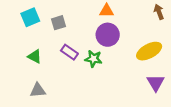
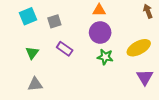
green triangle: (35, 57) -> (32, 53), turned 40
green star: (93, 59) -> (105, 57), moved

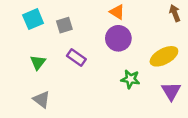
orange triangle: (99, 10) -> (117, 12), turned 32
green star: (105, 57) -> (130, 79), moved
gray triangle: (35, 84) -> (42, 100), turned 42

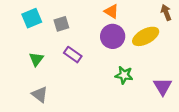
yellow ellipse: (164, 56) -> (146, 36), moved

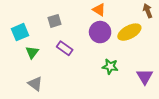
cyan square: (32, 18) -> (20, 32), moved

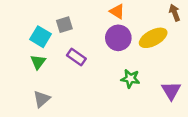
cyan square: (20, 32) -> (40, 37), moved, turned -36
gray triangle: (35, 84) -> (42, 99), turned 42

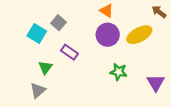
brown arrow: (175, 13) -> (159, 12), turned -32
gray square: (64, 25) -> (59, 23), turned -32
green triangle: (38, 62) -> (45, 67), moved

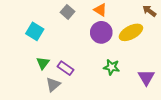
gray square: (59, 23) -> (68, 12), moved
purple rectangle: (69, 52) -> (65, 68), moved
gray triangle: (38, 90) -> (53, 85), moved

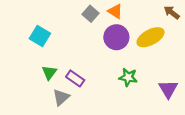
gray square: (68, 12) -> (90, 14), moved

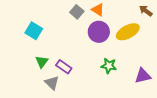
purple triangle: (168, 89) -> (143, 76), turned 48
gray triangle: (61, 97) -> (52, 83), turned -35

